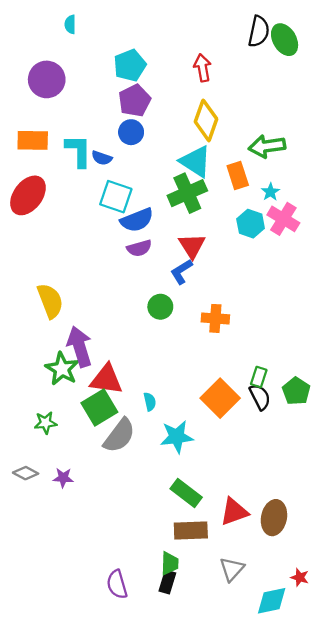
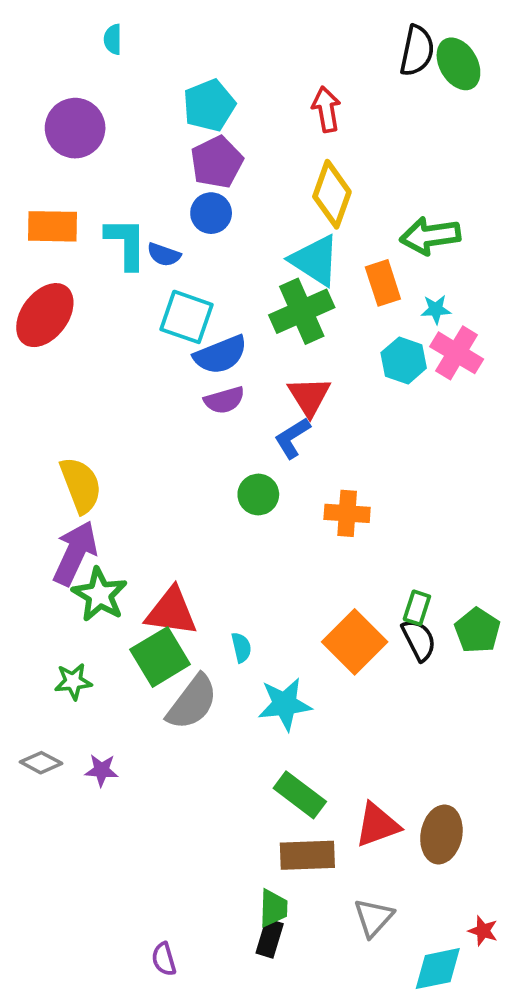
cyan star: (270, 192) -> (436, 309), turned 30
purple arrow: (80, 347) -> (75, 553), moved, turned 42
purple semicircle: (117, 584) -> (164, 959), moved, size x0.7

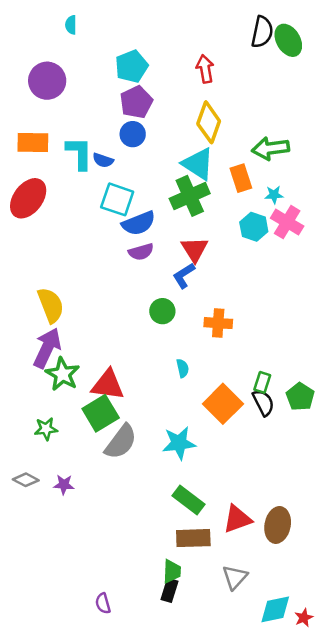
cyan semicircle: (241, 647) -> (183, 368), moved
red star: (483, 931) -> (304, 618), moved, turned 30

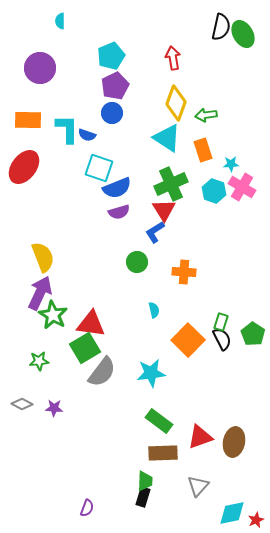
green arrow: (270, 148) -> (206, 115), moved, size x0.7
green cross: (190, 196) -> (171, 184), moved
purple semicircle: (103, 603) -> (87, 508), turned -144

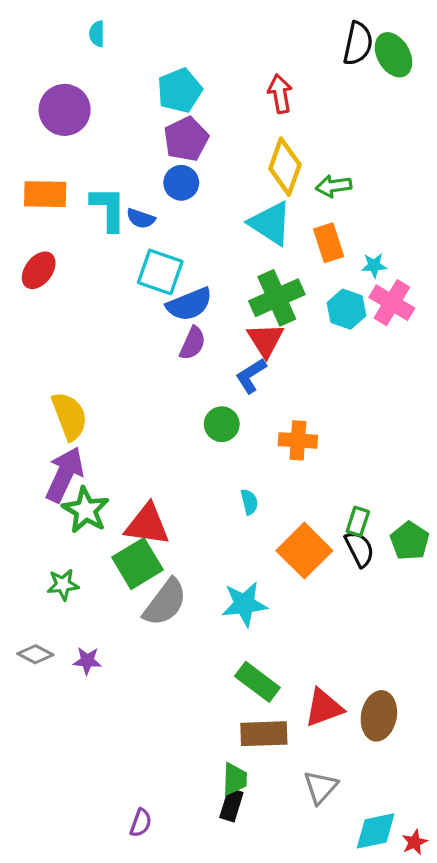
red ellipse: (24, 167) -> (39, 270), size x0.7
purple semicircle: (119, 212) -> (193, 343), turned -50

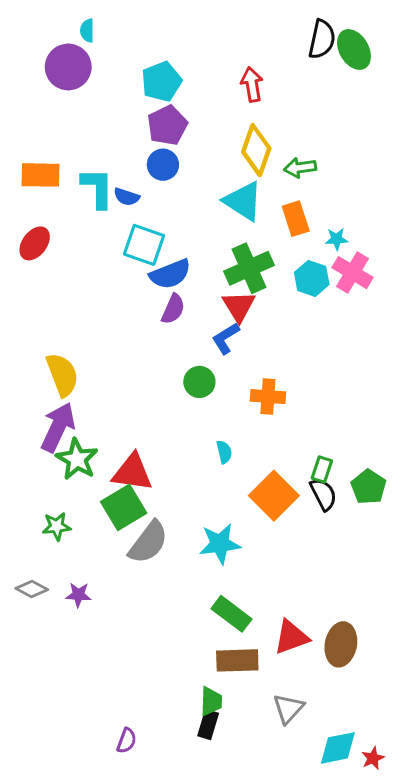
purple circle: (65, 110) -> (68, 67), moved

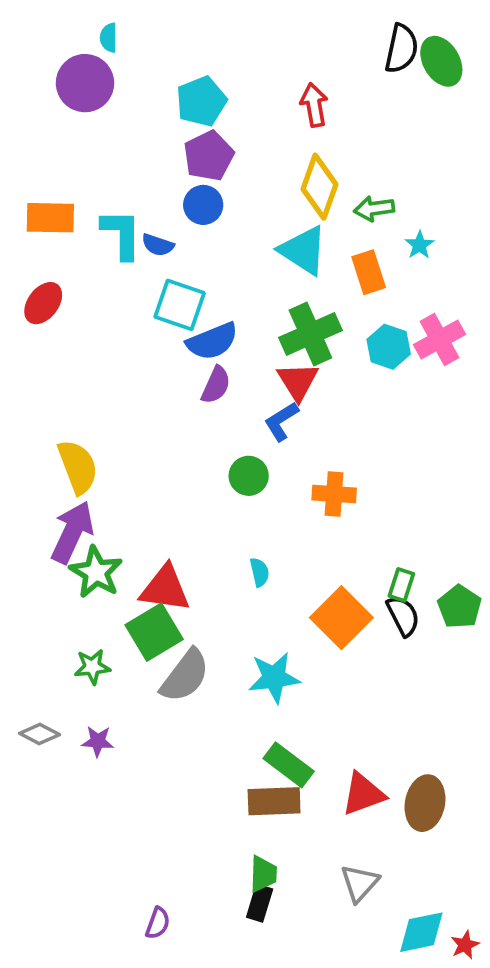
cyan star: (336, 239) -> (420, 245), moved, turned -30
pink cross: (353, 273) -> (440, 339), turned 30
cyan semicircle: (224, 452) -> (260, 572), moved
green star: (57, 526) -> (92, 667), moved
brown rectangle: (237, 660) -> (274, 801), moved

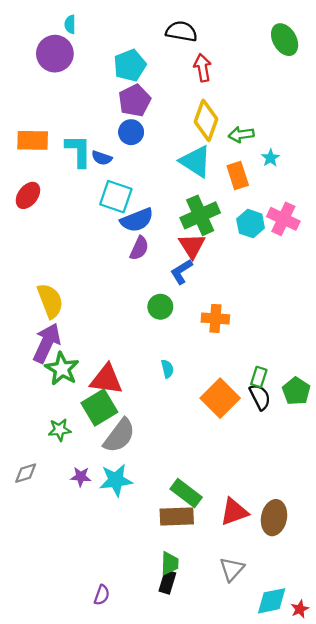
black semicircle: (401, 49) -> (181, 31), moved, turned -92
pink cross: (440, 339) -> (283, 219), turned -36
cyan star: (274, 678) -> (116, 480), moved
gray diamond: (40, 734) -> (26, 473), turned -45
purple star: (98, 741) -> (81, 477), moved

